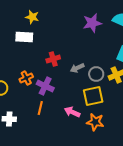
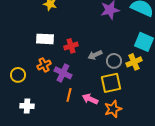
white rectangle: (24, 37) -> (45, 39), moved
orange line: (40, 108) -> (69, 95), moved
orange star: (95, 122) -> (113, 109), turned -30

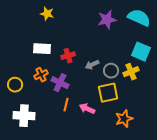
white cross: (27, 106) -> (24, 116), size x1.5
orange star: (113, 109) -> (124, 119), moved

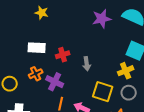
gray arrow: (92, 65) -> (87, 64), turned -72
gray circle: (111, 71) -> (129, 93), moved
yellow square: (108, 93) -> (103, 92), turned 30

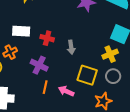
red cross: (63, 55) -> (47, 38), turned 32
orange cross: (36, 74) -> (10, 52), moved

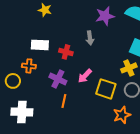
gray arrow: (71, 47) -> (90, 38), moved
orange cross: (10, 52) -> (29, 66), turned 32
pink arrow: (66, 91) -> (85, 76), moved, turned -70

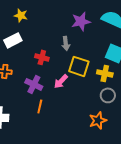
white rectangle: (40, 45) -> (13, 40), moved, turned -30
yellow cross: (129, 68) -> (105, 73), turned 35
yellow square: (106, 89) -> (79, 66), moved

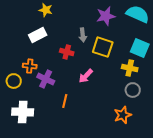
gray arrow: (66, 43) -> (83, 35), moved
yellow square: (79, 66) -> (103, 47), moved
purple cross: (34, 84) -> (46, 79), moved

